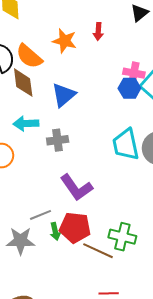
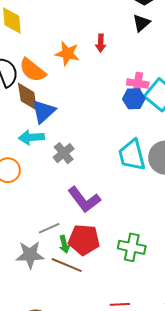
blue triangle: (64, 95) -> (44, 111), moved
gray cross: (58, 140) -> (64, 153), turned -30
brown line: (98, 251) -> (67, 265), moved

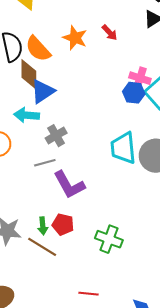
red arrow: (101, 43) -> (110, 33), turned -54
gray line: (49, 228) -> (45, 163), moved
red pentagon: (84, 240) -> (63, 224), size x0.7

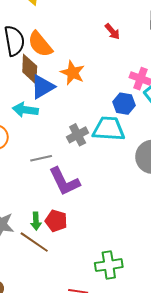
orange star: (75, 38) -> (73, 73), moved
blue hexagon: (134, 93) -> (124, 104), moved
gray cross: (56, 136) -> (78, 135), moved
cyan trapezoid: (123, 148) -> (109, 129), moved, turned 96
green cross: (109, 239) -> (109, 265), moved, turned -32

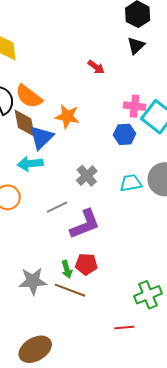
cyan trapezoid: (109, 129) -> (131, 183), moved, size x0.7
purple L-shape: (64, 182) -> (85, 224), turned -72

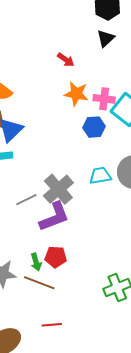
orange star: (67, 116) -> (76, 94), moved
gray cross: (87, 176) -> (58, 189), moved, size x1.4
red line: (124, 327) -> (52, 325), moved

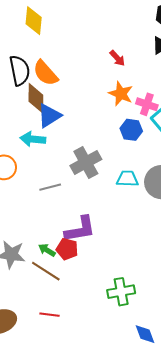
gray cross: (58, 189) -> (86, 162), moved
purple L-shape: (54, 217) -> (80, 229), moved
green arrow: (36, 262) -> (47, 250), turned 126

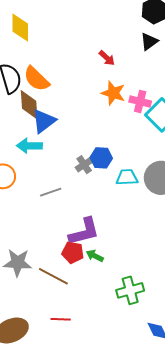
blue hexagon: (131, 130) -> (101, 158), moved
gray cross: (86, 162) -> (84, 165), size x0.6
green arrow: (47, 250) -> (95, 256), moved

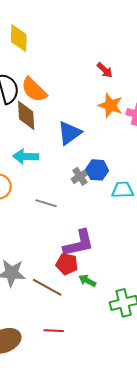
blue triangle: (44, 121) -> (69, 133), moved
gray line: (51, 192) -> (46, 203), turned 35
green arrow: (95, 256) -> (87, 281), moved

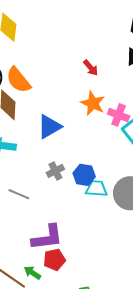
blue hexagon: (97, 170) -> (84, 175), moved
red pentagon: (67, 264) -> (54, 260), moved, turned -30
green arrow: (87, 281) -> (32, 273), moved

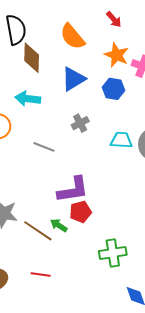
orange semicircle: (18, 80) -> (72, 37), moved
blue hexagon: (84, 175) -> (113, 89), moved

